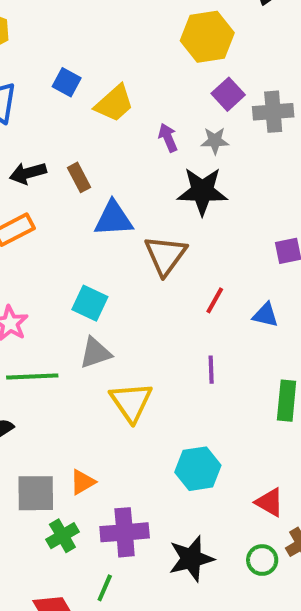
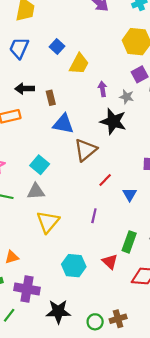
yellow trapezoid: (114, 103) -> (79, 64), turned -35
blue triangle: (265, 315) -> (130, 194), turned 32
red triangle: (270, 502) -> (110, 262), moved

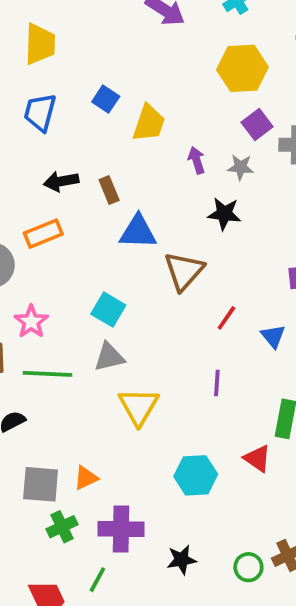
black star: (113, 121) -> (224, 214), size x0.7
black star: (58, 312) -> (182, 560), size x0.7

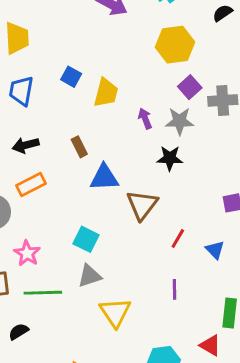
gray star: (241, 167) -> (180, 121), size x1.4
black arrow: (61, 181) -> (26, 145), moved

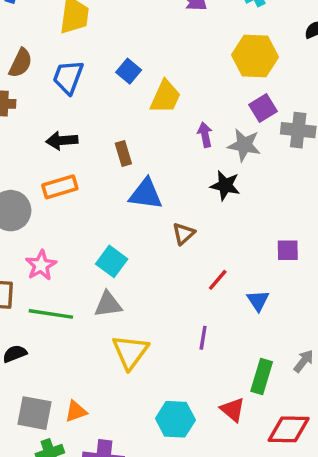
brown triangle: (142, 205) -> (183, 234), size x0.6

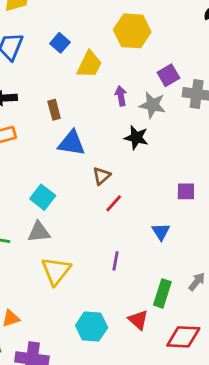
yellow hexagon: (255, 56) -> (132, 31), moved
red line: (218, 280) -> (114, 203), moved

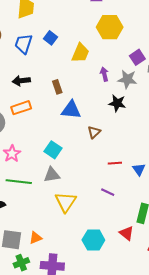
blue square: (60, 43) -> (51, 38), moved
red line: (114, 203) -> (115, 163), moved, turned 48
purple line: (115, 261) -> (108, 192), turned -72

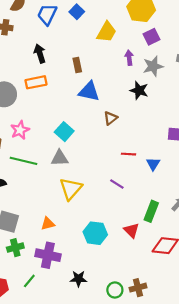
purple square: (137, 57) -> (151, 37), moved
gray star: (127, 79) -> (153, 66), turned -30
black arrow: (21, 81) -> (40, 54), turned 72
orange triangle: (35, 238) -> (48, 224), moved

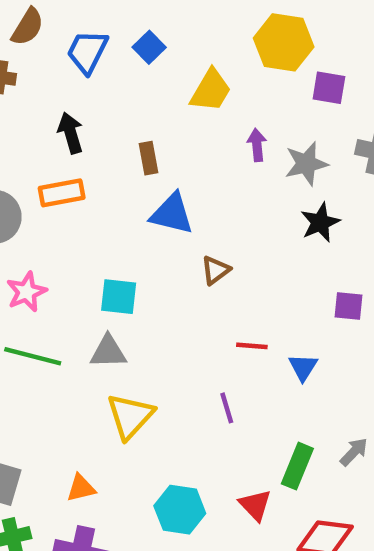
purple square: (151, 37) -> (329, 88), moved, turned 35
black star: (139, 90) -> (320, 222), moved, turned 30
cyan square: (64, 132) -> (119, 297), turned -36
purple line: (117, 184) -> (227, 408), turned 40

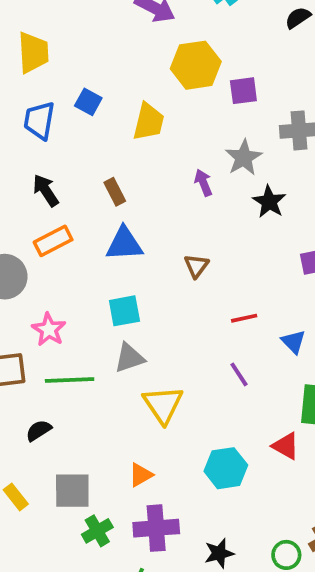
purple arrow: (257, 145) -> (203, 183), moved
blue triangle: (172, 214) -> (124, 244), moved
blue triangle: (303, 367) -> (293, 342), moved

